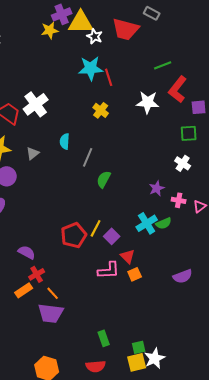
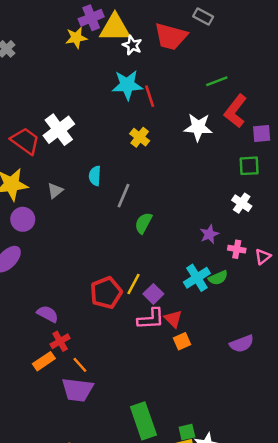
pink L-shape: (109, 270) -> (151, 319), moved
green rectangle: (104, 338) -> (143, 421), size x1.8

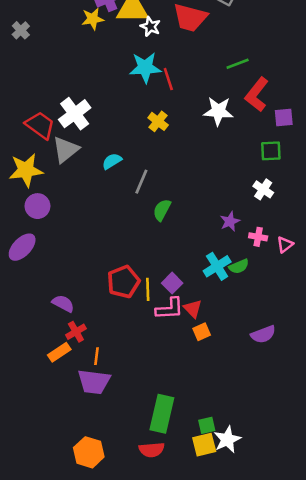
cyan semicircle: (95, 176) -> (112, 161), turned 54
gray triangle: (55, 191) -> (66, 150), moved, size x1.6
yellow line: (133, 284) -> (148, 289), moved, turned -30
orange line: (80, 365) -> (96, 356), turned 49
green rectangle: (143, 421) -> (162, 414), turned 32

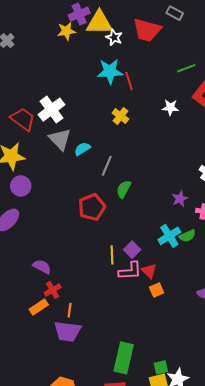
white star: (218, 111) -> (170, 107), size x0.7
gray triangle: (66, 150) -> (60, 139), moved, turned -35
red pentagon: (123, 282) -> (92, 207), moved

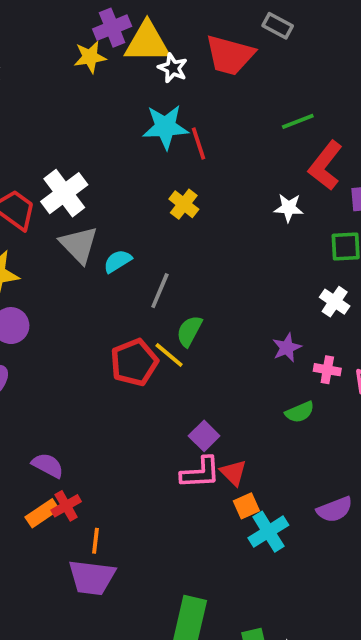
white star: (170, 107) -> (289, 208), moved
cyan cross: (169, 236) -> (268, 532), moved
yellow line: (112, 255) -> (169, 355), moved, turned -48
orange rectangle: (39, 307) -> (42, 513), moved

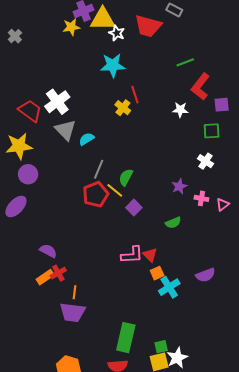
red line: (199, 143) -> (135, 95), moved
gray line: (160, 291) -> (99, 169), moved
green semicircle: (300, 412) -> (173, 223), moved
purple square: (204, 436) -> (134, 208), moved

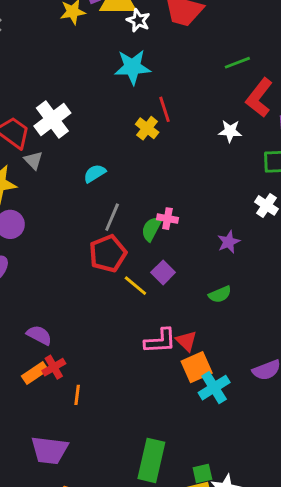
gray triangle: (65, 130) -> (33, 160), moved, size x0.6
yellow line: (115, 190) -> (135, 286), moved
pink cross: (201, 198) -> (167, 219), moved
orange square: (157, 273) -> (197, 367), size x1.5
purple trapezoid: (72, 312) -> (49, 450), moved

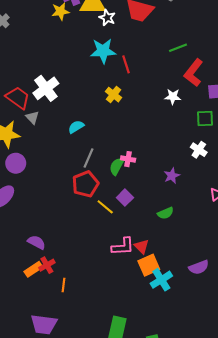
red line: (165, 109) -> (126, 64), moved

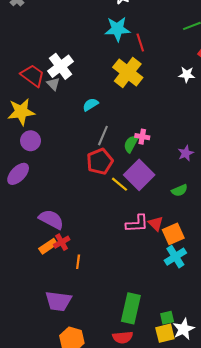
yellow cross: (113, 95) -> (128, 72), size x1.8
gray triangle: (32, 117) -> (53, 84), moved
purple square: (125, 198) -> (139, 175), size x1.8
purple semicircle: (37, 242) -> (51, 219), size x1.4
orange square: (149, 265) -> (173, 234), moved

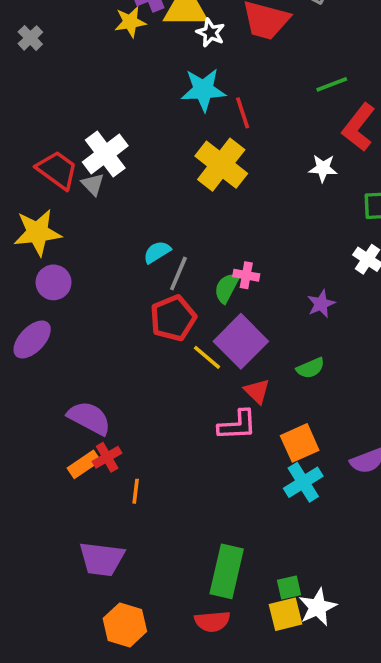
cyan semicircle: (91, 105) -> (157, 252), moved
red triangle: (156, 224) -> (257, 391), moved

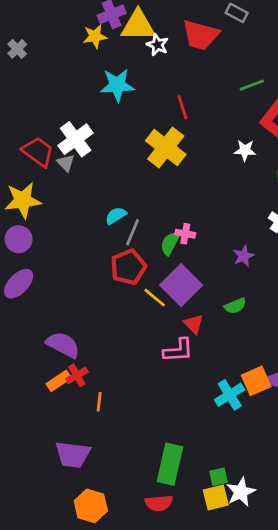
cyan star: (203, 90) -> (117, 85), moved
purple circle: (54, 282) -> (19, 239), moved
orange square: (300, 443) -> (256, 381), moved

